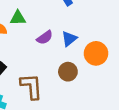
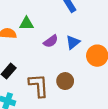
brown circle: (68, 72) -> (65, 81), moved

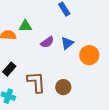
brown circle: (65, 81) -> (63, 87), moved

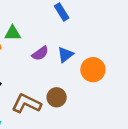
brown L-shape: (36, 82) -> (26, 104), turned -60
brown circle: (63, 87) -> (57, 97), moved

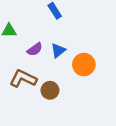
brown L-shape: (26, 104) -> (23, 79), moved

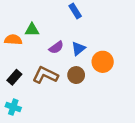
brown circle: (50, 90) -> (76, 75), moved

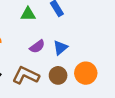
green triangle: (32, 30) -> (28, 14), moved
orange circle: (103, 62) -> (86, 73), moved

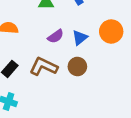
orange circle: (86, 73) -> (111, 31), moved

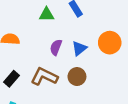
purple semicircle: (56, 36) -> (56, 47), turned 147

